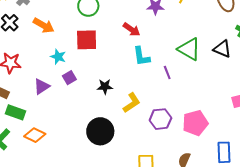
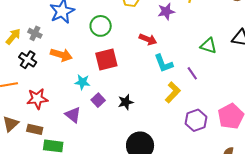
green triangle: (189, 49) -> (208, 46), size x0.7
purple triangle: (42, 86) -> (73, 115), turned -36
black star: (105, 87) -> (126, 102), moved
yellow L-shape: (132, 103) -> (173, 92), moved

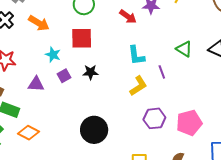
red arrow: (148, 39) -> (128, 17), moved
black star: (126, 102) -> (90, 72), moved
purple triangle: (73, 115) -> (36, 84), turned -48

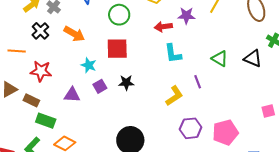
red arrow: (128, 17) -> (163, 27), turned 138
cyan L-shape: (136, 55) -> (173, 54), moved

